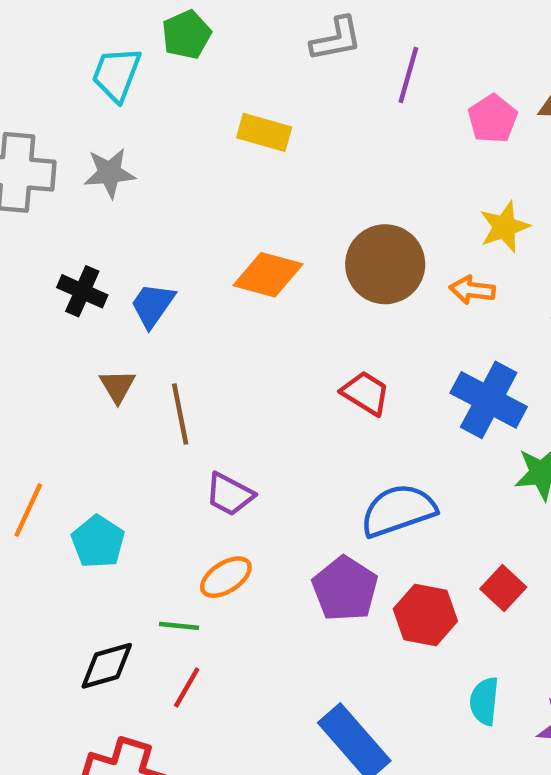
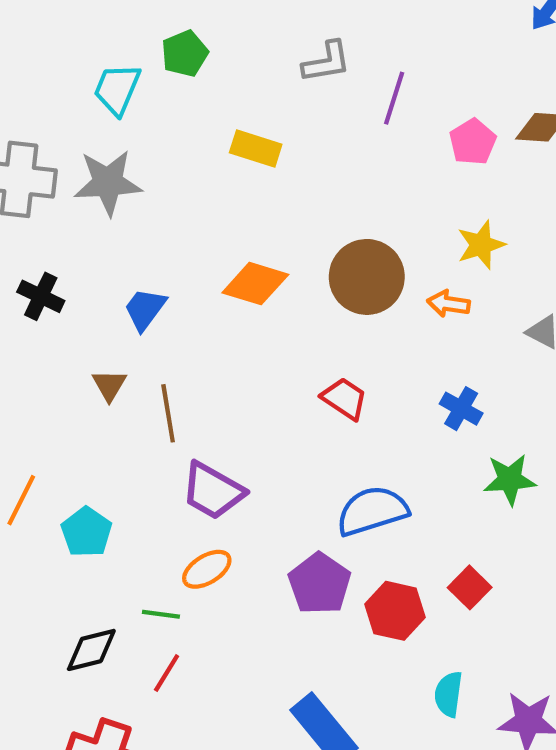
gray star: (110, 173) -> (108, 183), size x1.4
black cross: (82, 291) -> (41, 296), moved
blue cross: (489, 400) -> (461, 409), size x0.6
purple trapezoid: (230, 494) -> (213, 491), size x1.4

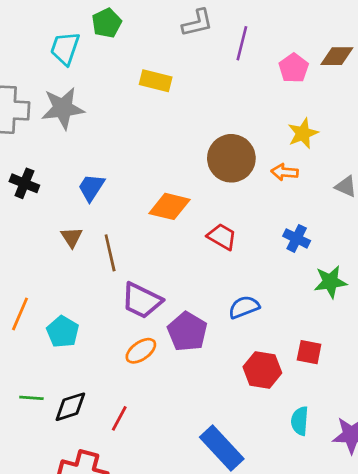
orange diamond: (255, 284) -> (169, 206), moved
blue semicircle: (372, 511) -> (244, 307), size x0.7
purple pentagon: (320, 584) -> (187, 332), moved
red square: (470, 587) -> (309, 352), turned -30
green line: (161, 614) -> (31, 398), moved

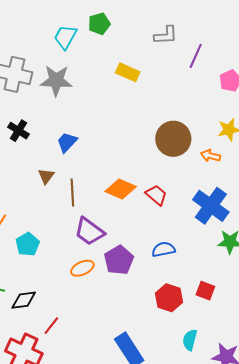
orange diamond: (169, 206) -> (121, 189), moved
blue cross: (297, 238) -> (211, 206), size x1.8
red line: (119, 418) -> (51, 326), moved

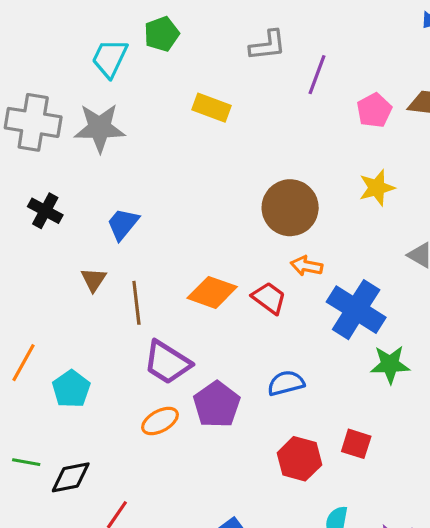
orange arrow: (210, 156) -> (307, 266), moved

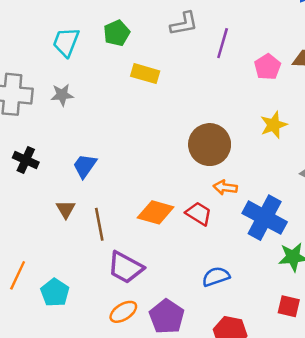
green pentagon: (162, 34) -> (117, 33), moved
gray star: (100, 128) -> (62, 95), size x0.6
purple pentagon: (217, 404) -> (167, 317), moved
red square: (356, 444) -> (289, 306), moved

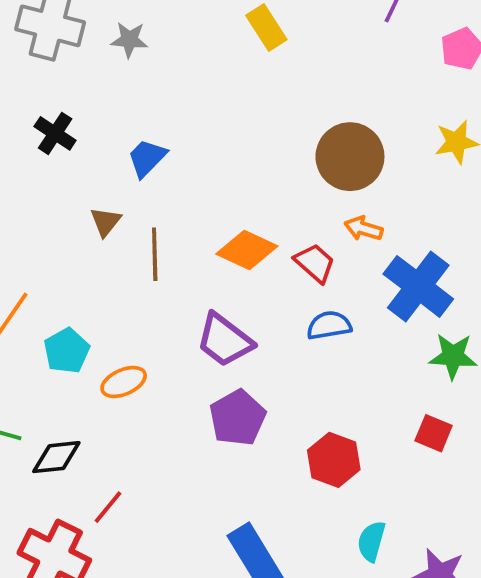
yellow rectangle: (145, 74) -> (266, 28), turned 32
purple trapezoid: (126, 267) -> (225, 340), moved
blue semicircle: (216, 277) -> (329, 325), moved
orange ellipse: (123, 312) -> (124, 382), moved

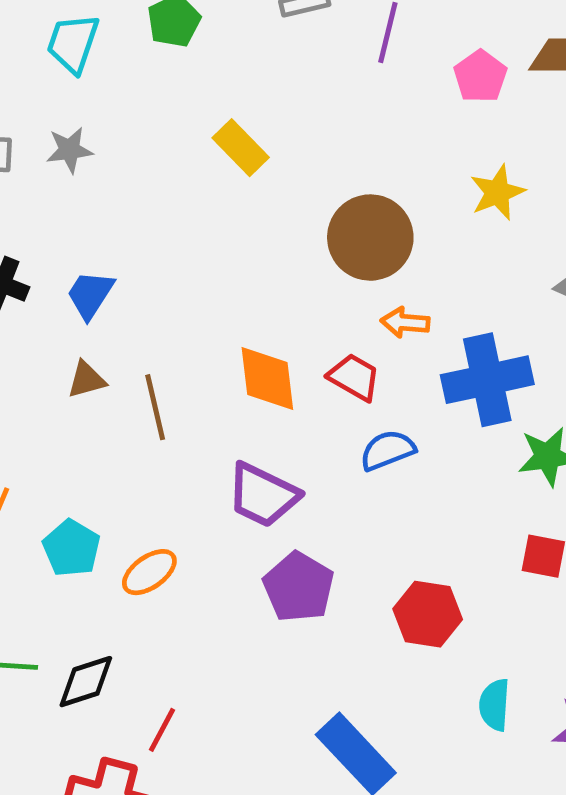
yellow rectangle: (266, 28) -> (241, 148), moved
blue trapezoid: (147, 158) -> (90, 295), moved
brown triangle: (106, 222) -> (86, 380), turned 48
orange diamond: (247, 250) -> (267, 378), turned 70
blue cross: (418, 286) -> (487, 380), turned -38

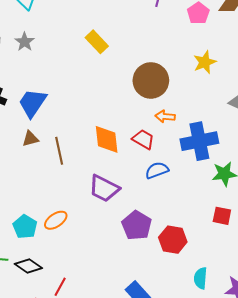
gray star: (69, 150) -> (25, 42), turned -30
blue trapezoid: (90, 295) -> (32, 103), size x1.4
cyan pentagon: (71, 548) -> (25, 227), moved
purple pentagon: (299, 587) -> (137, 225), moved
black diamond: (86, 682) -> (28, 266), turned 52

